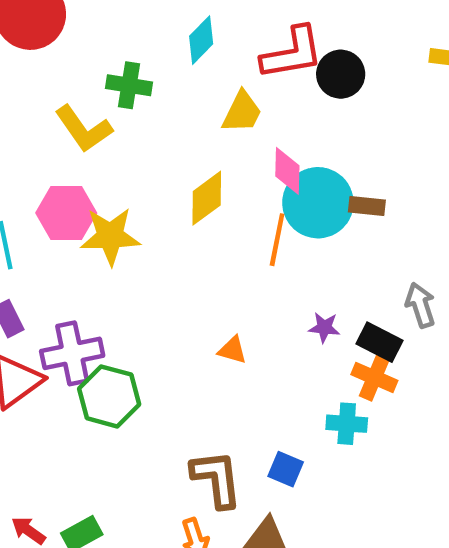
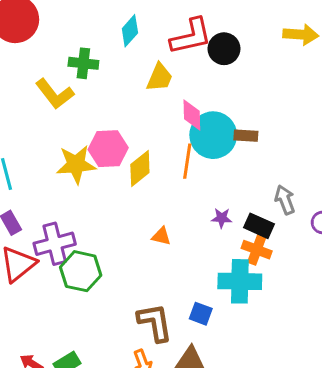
yellow diamond: (207, 198) -> (140, 168), moved
pink hexagon: (66, 213) -> (108, 149), moved
cyan cross: (347, 424) -> (240, 281), size x1.6

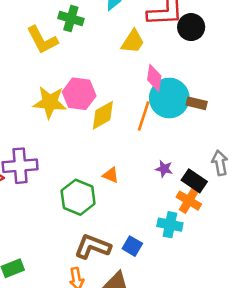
green hexagon: (81, 271) -> (78, 197), moved
cyan cross: (240, 281) -> (170, 225), size x0.7
brown L-shape: (155, 322) -> (93, 247), turned -69

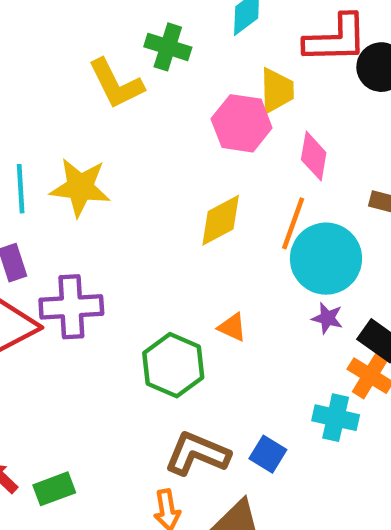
yellow trapezoid: (133, 42) -> (277, 91), turned -36
pink hexagon: (79, 94) -> (242, 123), moved
cyan circle: (169, 98) -> (326, 259), moved
yellow star: (50, 102) -> (80, 187), moved

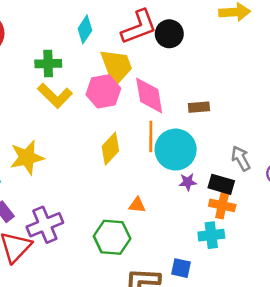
yellow L-shape: (116, 84) -> (55, 96), moved
yellow trapezoid: (277, 91) -> (116, 67), size x1.4
pink diamond: (314, 156) -> (149, 96), size x1.4

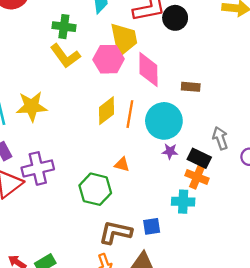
orange line: (151, 136) -> (130, 114), moved
blue square: (181, 268) -> (152, 226), turned -30

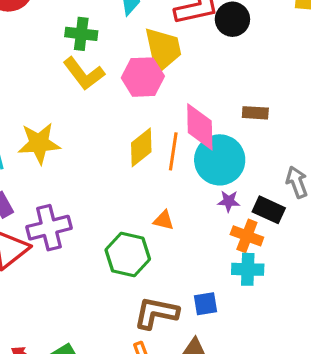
pink diamond: (148, 69) -> (200, 127), moved
orange cross: (197, 177) -> (247, 236), moved

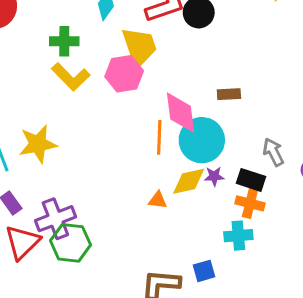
yellow diamond: (141, 147) -> (189, 181), moved, turned 33
orange cross: (247, 236) -> (250, 203), moved
green hexagon: (128, 255) -> (70, 243), moved

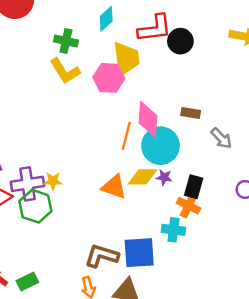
yellow star: (38, 144) -> (53, 181), moved, size x0.6
gray arrow: (273, 152) -> (221, 138), moved, turned 150
black rectangle: (251, 180) -> (194, 187), turned 75
orange triangle: (158, 200) -> (114, 187), size x1.6
blue square: (204, 271) -> (139, 253), size x1.8

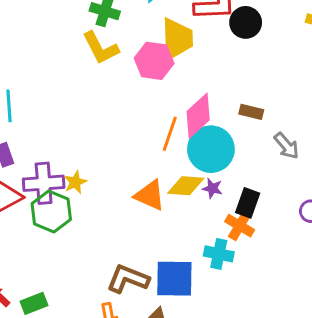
pink diamond: (148, 119) -> (198, 116), turned 39
yellow star: (53, 181) -> (75, 182), turned -30

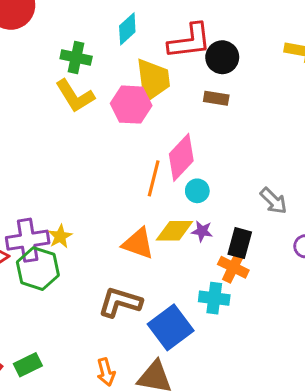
brown rectangle: (251, 112) -> (216, 98), moved
gray arrow: (287, 146) -> (273, 201), moved
cyan circle: (211, 149) -> (197, 191), size x0.5
brown L-shape: (128, 279) -> (120, 302), moved
blue square: (174, 279) -> (171, 327), turned -33

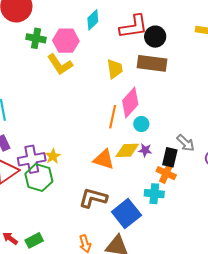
green cross: (76, 58) -> (36, 38), moved
yellow trapezoid: (153, 80) -> (115, 69), moved, size x0.7
brown rectangle: (216, 98) -> (152, 63), size x1.8
pink hexagon: (131, 105) -> (66, 41), moved
gray arrow: (273, 201) -> (186, 143), moved

